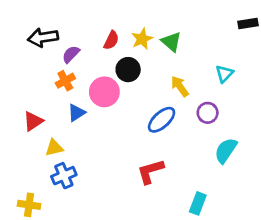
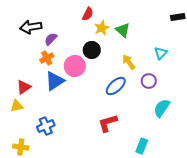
red semicircle: (111, 40) -> (88, 14), moved
blue triangle: (76, 113) -> (55, 81), size x1.5
yellow triangle: (54, 148) -> (17, 106), moved

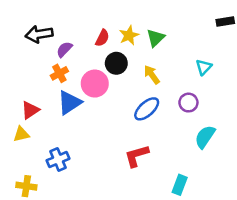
red semicircle: (88, 14) -> (102, 38), moved
green triangle: (123, 30) -> (156, 38), turned 35
yellow arrow: (129, 62) -> (152, 75), moved

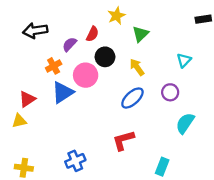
yellow star: (129, 35) -> (116, 16), moved
purple semicircle: (64, 49) -> (70, 44), moved
blue cross: (58, 160) -> (75, 161), moved

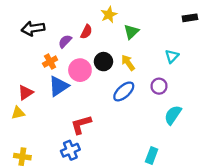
black circle: (105, 57) -> (103, 62), moved
red L-shape: (123, 140) -> (81, 125), moved

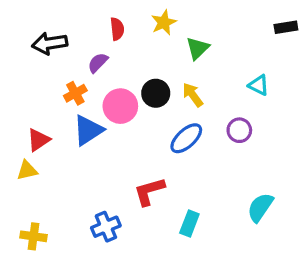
red semicircle: (86, 32) -> (117, 29), moved, turned -32
cyan triangle: (172, 56) -> (259, 85), turned -48
cyan semicircle: (173, 115) -> (260, 207), moved
red L-shape: (81, 125) -> (149, 191), moved
cyan rectangle: (152, 156) -> (189, 223), moved

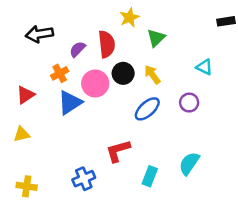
red semicircle: (117, 29) -> (107, 44), moved, size x1.5
red triangle: (38, 140) -> (25, 95), moved
cyan semicircle: (260, 207) -> (189, 163), moved

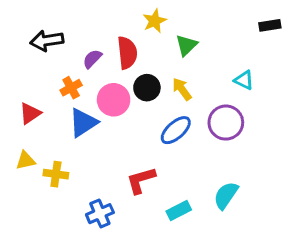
purple circle: (189, 103) -> (226, 123), size x1.5
cyan rectangle: (150, 176) -> (179, 211), turned 42
yellow cross: (27, 186) -> (56, 174), moved

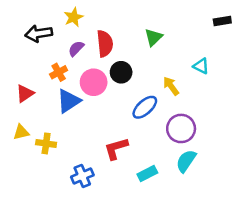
yellow star: (155, 21) -> (74, 17), moved
yellow arrow: (182, 89) -> (171, 86), moved
purple circle: (226, 123) -> (181, 128), moved

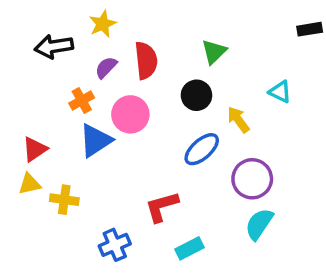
black circle: (121, 72) -> (196, 95), moved
red triangle: (25, 94) -> (35, 149), moved
cyan rectangle: (147, 173) -> (190, 248), moved

